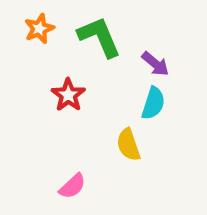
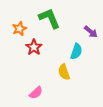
orange star: (39, 29) -> (19, 29), moved
purple arrow: (155, 64) -> (91, 32), moved

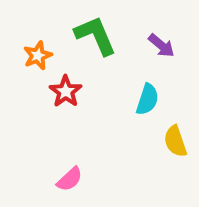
purple arrow: (91, 32) -> (161, 46), moved
yellow semicircle: (64, 72) -> (175, 141), moved

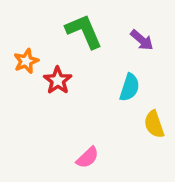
orange star: (38, 56) -> (26, 61), moved
pink semicircle: (70, 179) -> (88, 158), moved

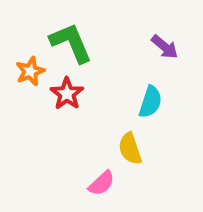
green L-shape: (84, 31) -> (71, 43), moved
yellow semicircle: (154, 124) -> (130, 149), moved

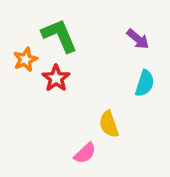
cyan semicircle: (150, 102) -> (145, 83), moved

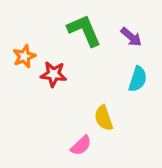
green L-shape: (59, 36) -> (84, 30), moved
red star: (56, 78) -> (53, 74), turned -30

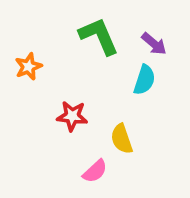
red star: (53, 74) -> (72, 116), moved
cyan semicircle: (138, 79) -> (144, 80), moved

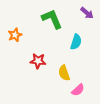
purple arrow: (154, 44) -> (87, 13), moved
pink semicircle: (95, 171) -> (78, 90), moved

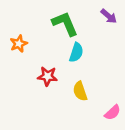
cyan semicircle: (76, 42) -> (76, 52), moved
pink semicircle: (78, 90) -> (113, 112), moved

